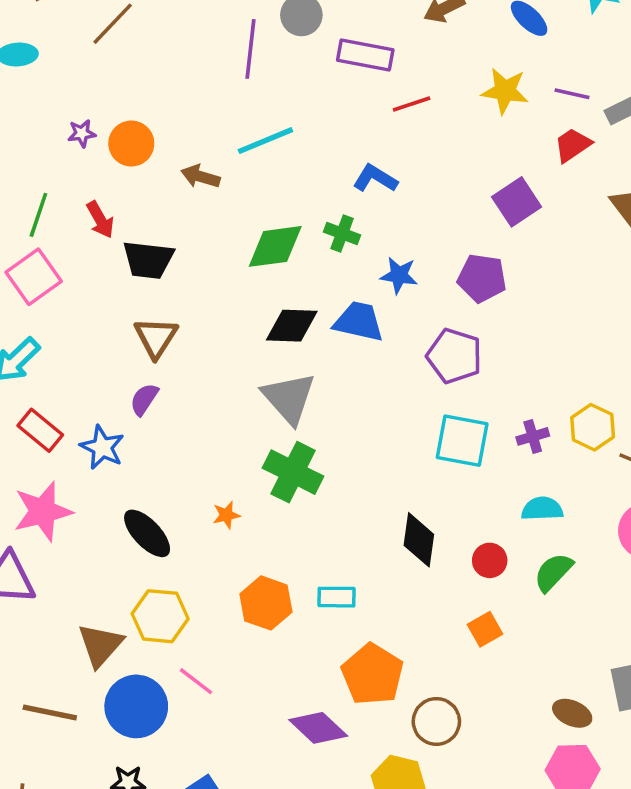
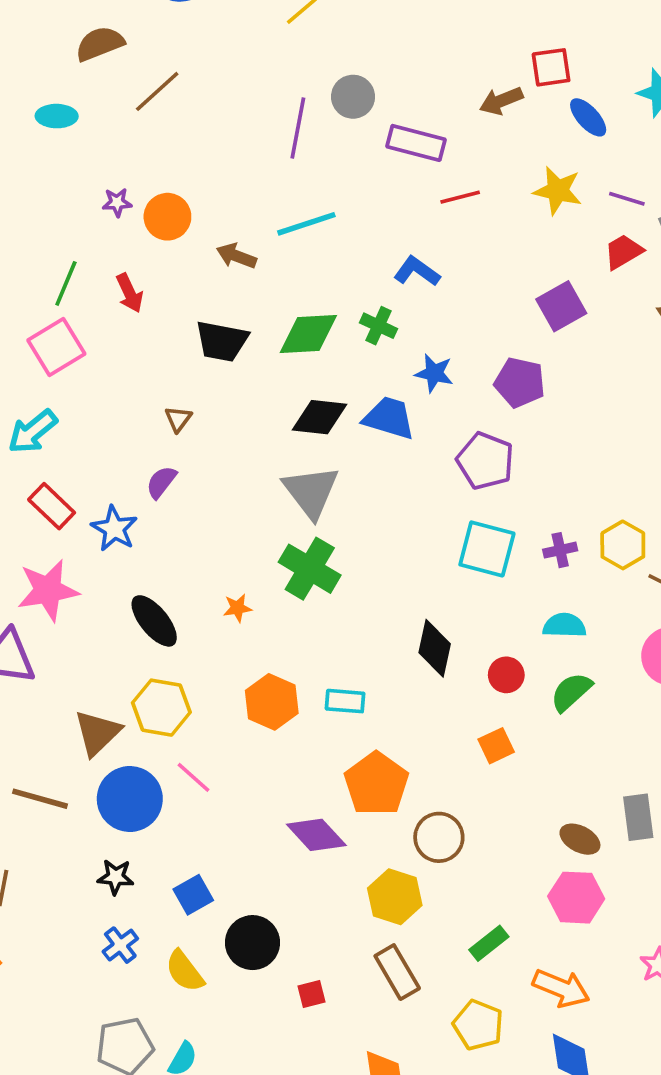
black trapezoid: (148, 260) -> (222, 341), moved
brown triangle: (156, 337) -> (178, 419), size x0.6

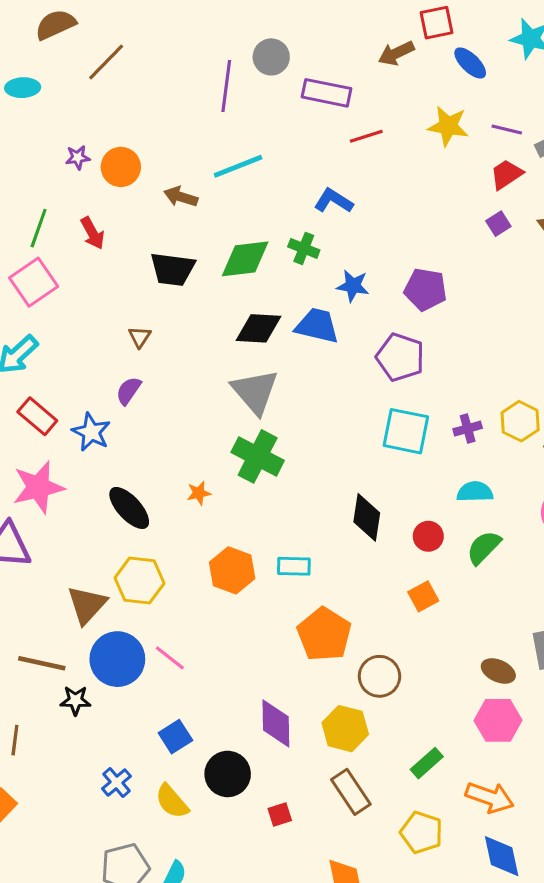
purple square: (561, 306) -> (498, 224), moved, size x0.6
pink line: (194, 777) -> (170, 658), moved
purple diamond: (316, 835) -> (276, 723), moved, turned 45
black star: (116, 877) -> (75, 700), moved

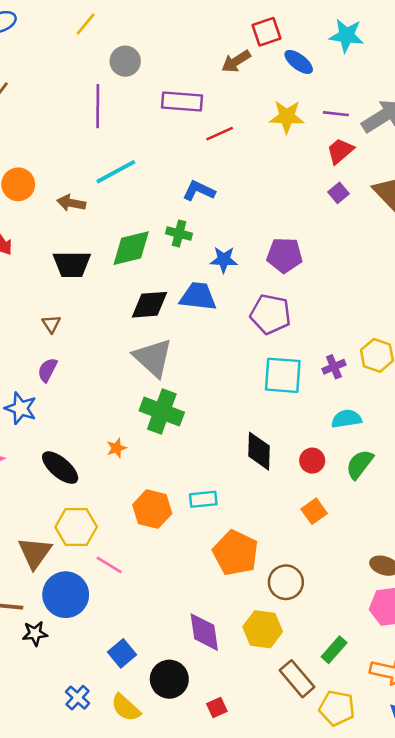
gray circle: (271, 57) -> (125, 61), moved
pink line: (170, 658) -> (109, 565), moved
brown rectangle: (351, 792) -> (297, 679), moved

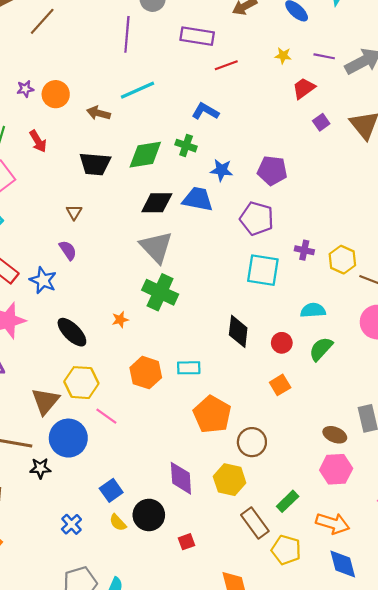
yellow star: (287, 117) -> (283, 56), size x0.6
red trapezoid: (340, 151) -> (304, 88), moved
purple cross: (334, 367) -> (304, 250), moved, turned 30
purple semicircle: (47, 370) -> (68, 250), turned 114
yellow semicircle: (126, 708) -> (118, 523), moved, size x0.7

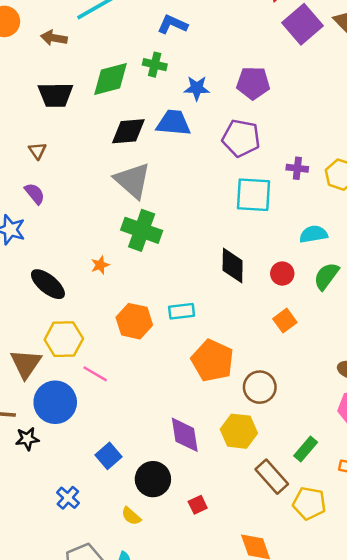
purple square: (321, 122) -> (302, 24), size x2.0
yellow semicircle: (118, 523) -> (131, 516), moved

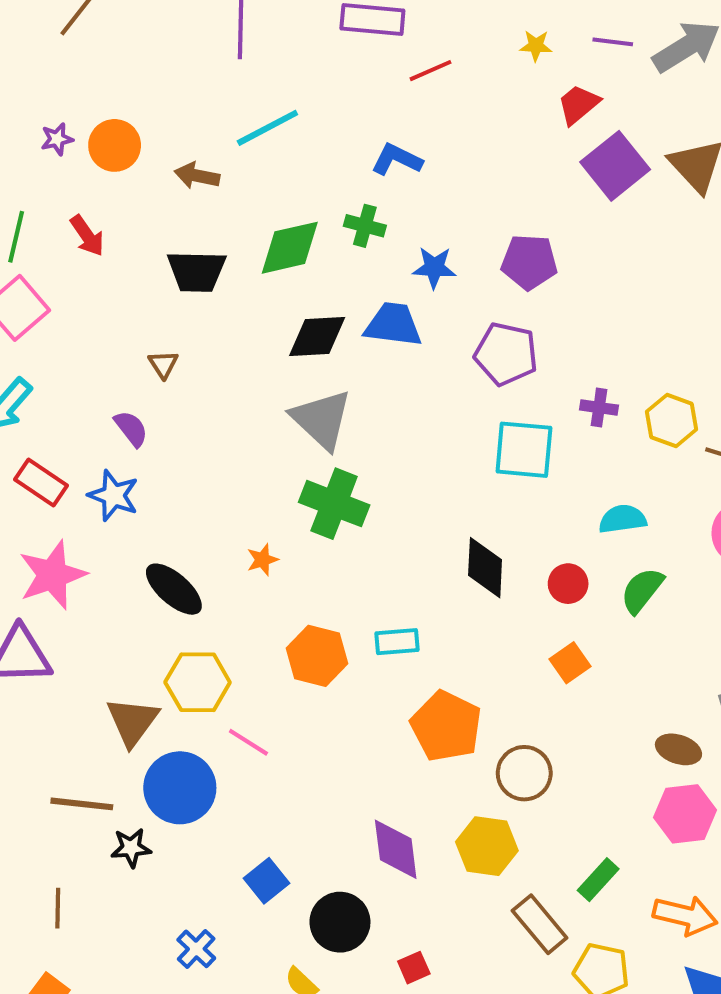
purple semicircle: (35, 194) -> (131, 429), moved

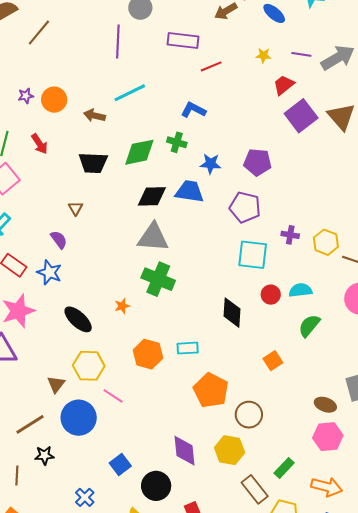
gray triangle: (321, 419) -> (153, 237), turned -40
red circle: (568, 584) -> (271, 295), moved
brown triangle: (132, 721) -> (56, 384), size x0.7
brown line: (82, 804) -> (30, 424), turned -40
black star: (131, 848) -> (44, 455), moved

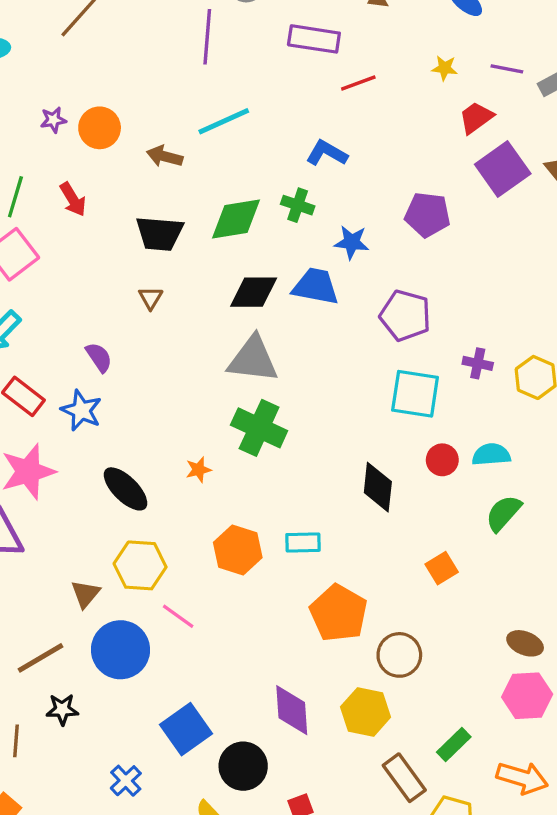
purple pentagon: (258, 162) -> (428, 215), moved
brown triangle: (76, 208) -> (151, 298), moved
blue square: (120, 465) -> (186, 729), size x1.4

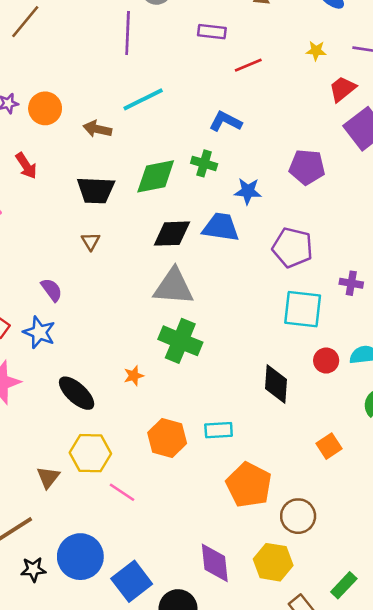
purple rectangle: (314, 39) -> (212, 32), size x0.7
blue circle: (120, 650) -> (80, 557), moved

